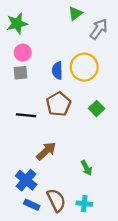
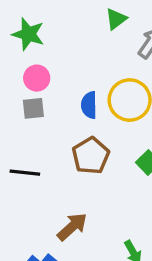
green star: (17, 23) -> (28, 34), turned 30
black line: (26, 115) -> (25, 173), moved

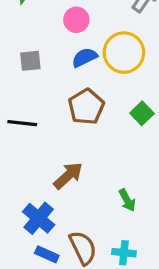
pink circle: (37, 78) -> (76, 20), moved
blue semicircle: (89, 105) -> (85, 58), turned 65

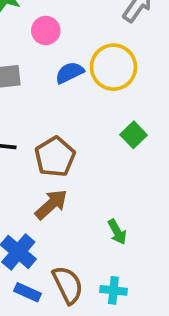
pink circle: (76, 20) -> (46, 31), moved
brown pentagon: (86, 107) -> (55, 157), moved

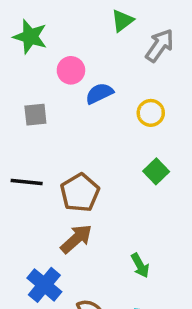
yellow circle: (113, 67) -> (151, 113), moved, size x0.6
blue semicircle: (70, 73) -> (99, 93), moved

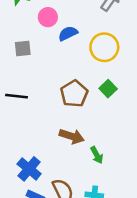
yellow circle: (151, 113) -> (104, 47), size x1.5
brown pentagon: (80, 193) -> (74, 94), moved
brown arrow: (76, 239) -> (72, 136), moved, turned 60

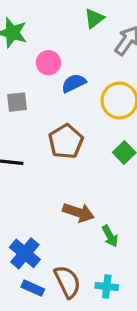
brown pentagon: (74, 94) -> (66, 141), moved

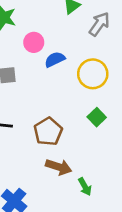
brown pentagon: (66, 141) -> (48, 132), moved

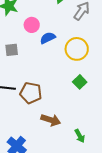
brown pentagon: (48, 132) -> (31, 93), moved, turned -30
green arrow: (85, 187) -> (80, 136), moved

